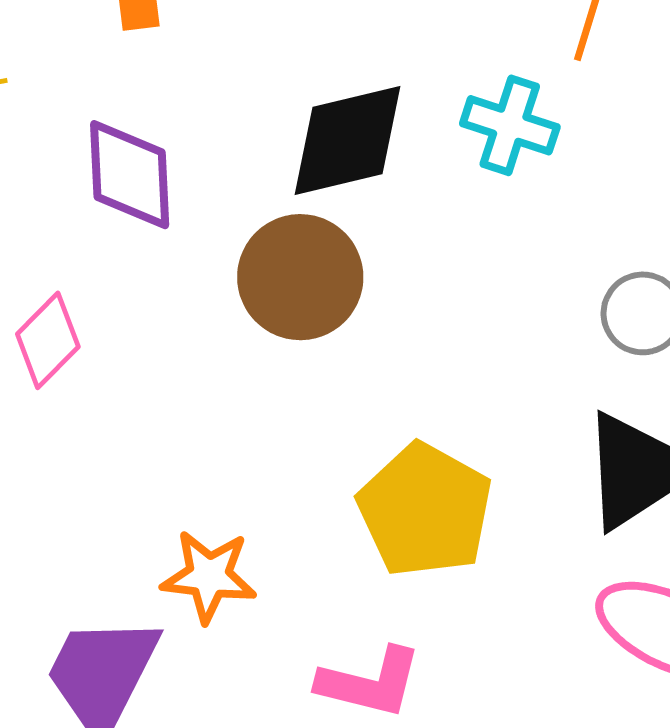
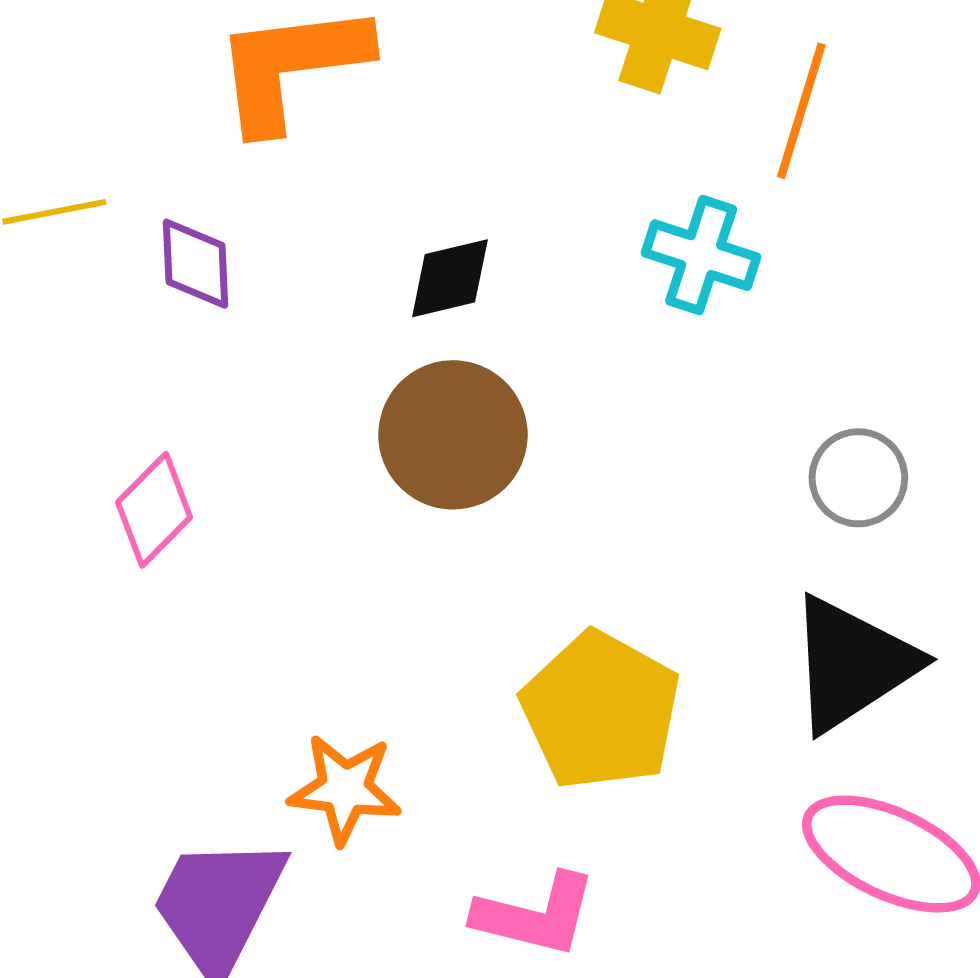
black diamond: (348, 140) -> (450, 278), moved, size x0.6
purple diamond: (130, 175) -> (196, 264), moved, size x0.7

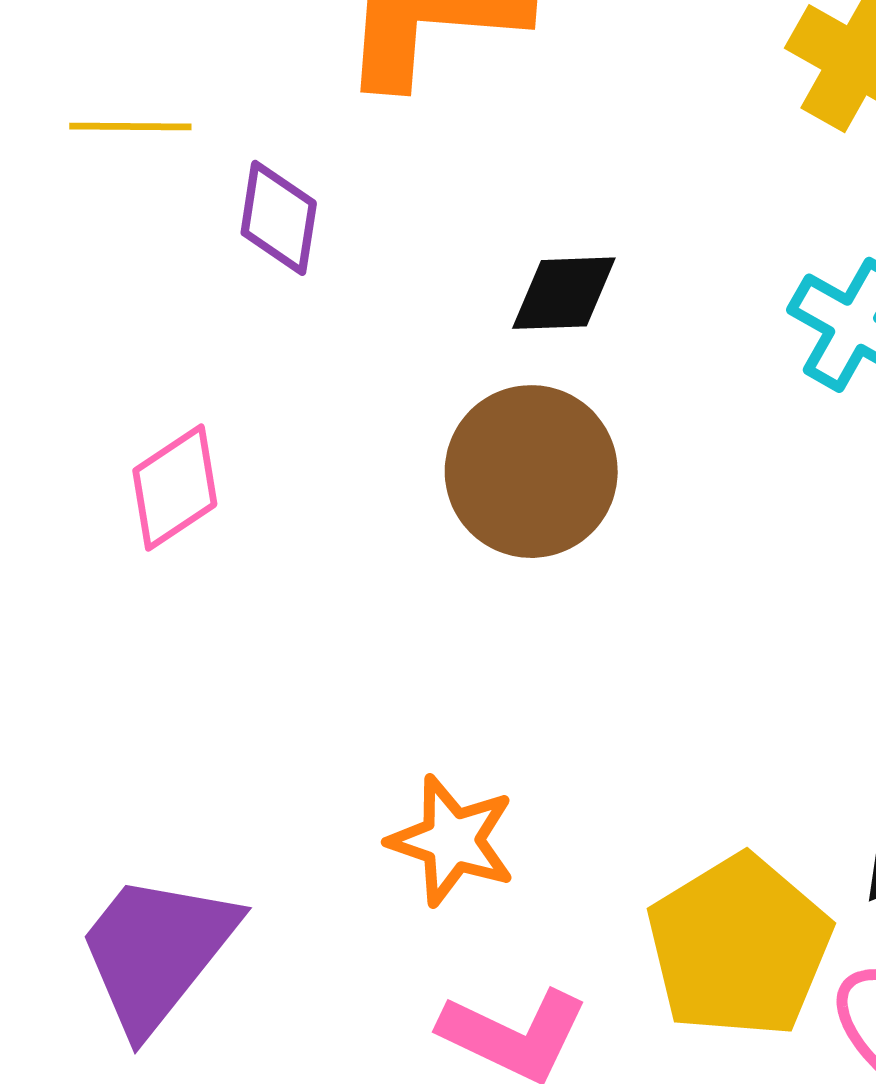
yellow pentagon: (601, 711) -> (739, 946), moved
orange star: (345, 789) -> (452, 840), moved

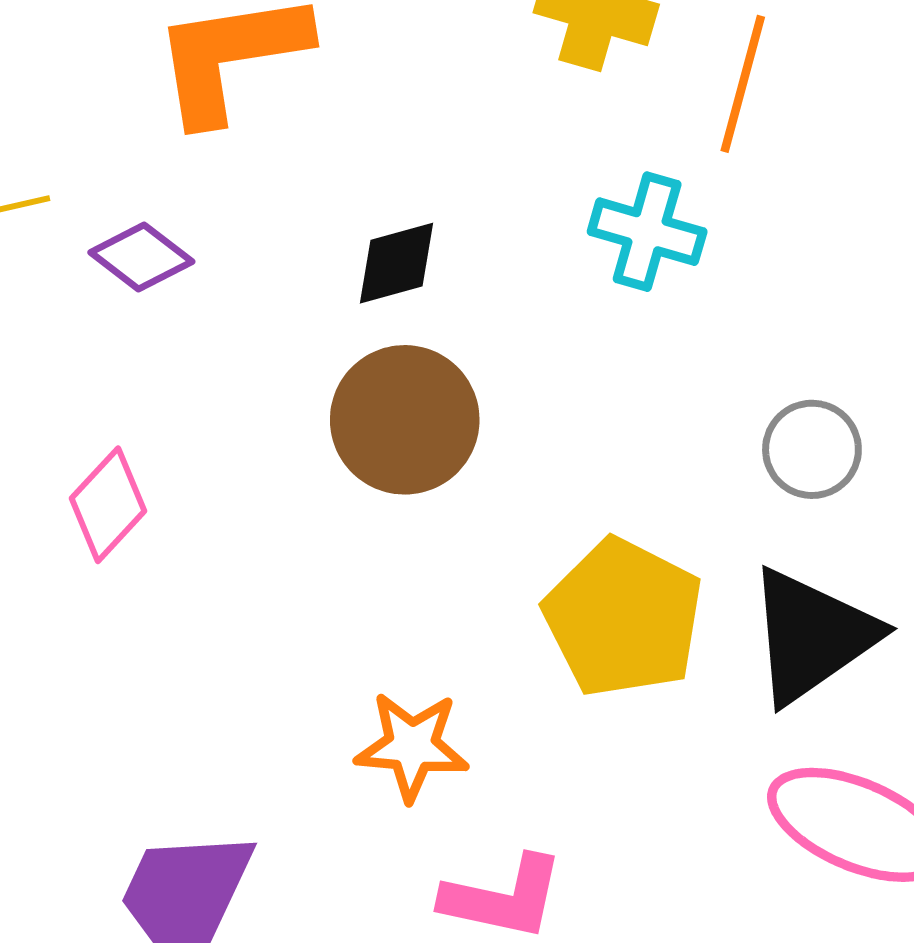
purple diamond: (279, 218) -> (141, 257), turned -48
yellow pentagon: (739, 946) -> (623, 618), moved

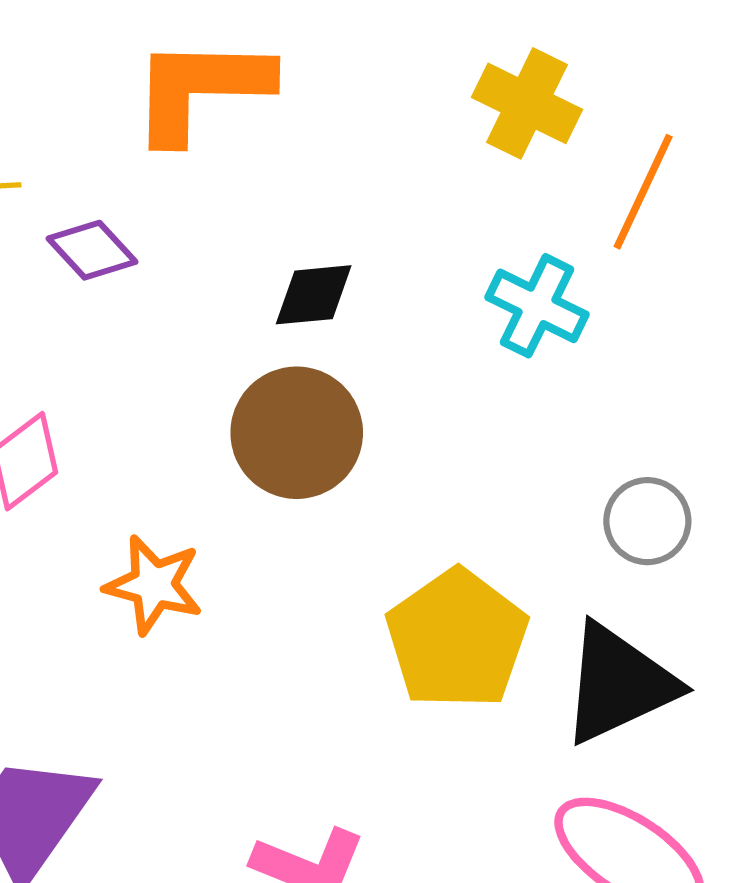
orange star: (412, 746) -> (154, 585), moved

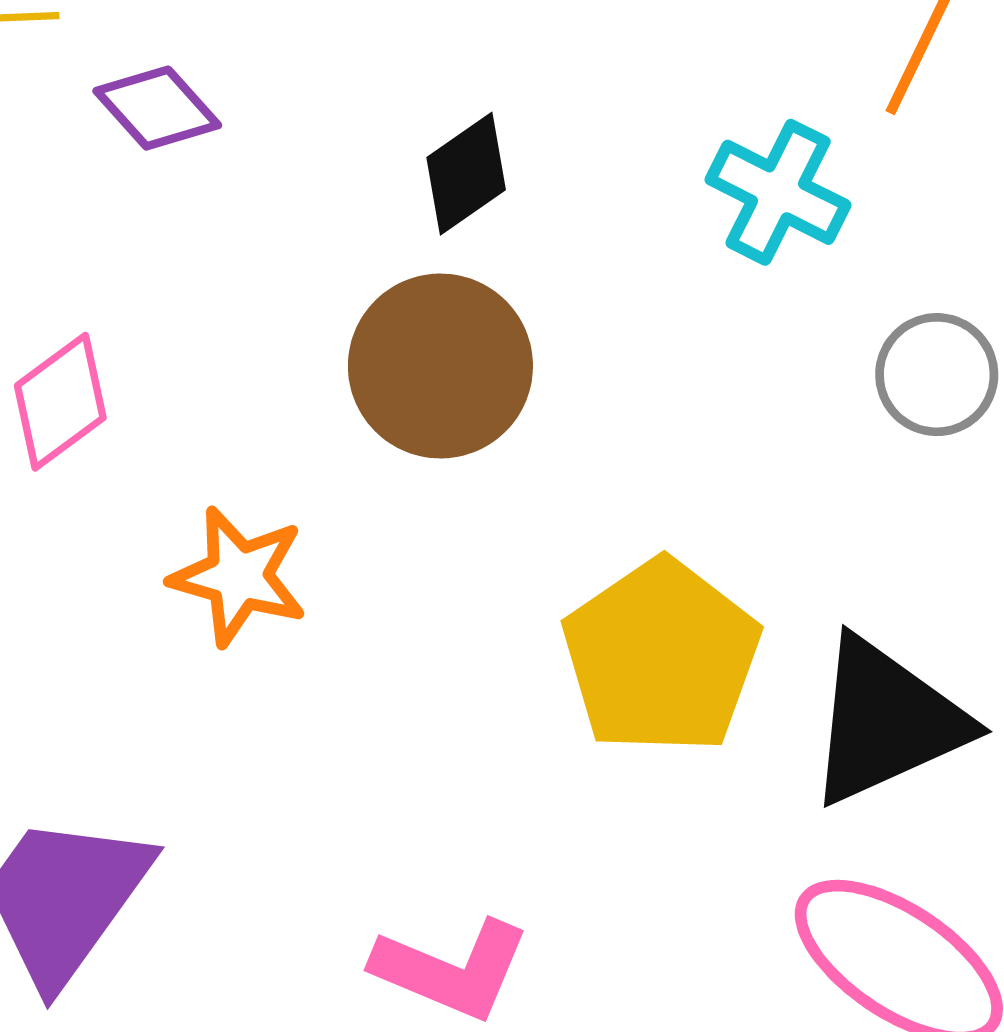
black diamond: (314, 295) -> (466, 174), turned -30
gray circle: (647, 521) -> (937, 375), moved

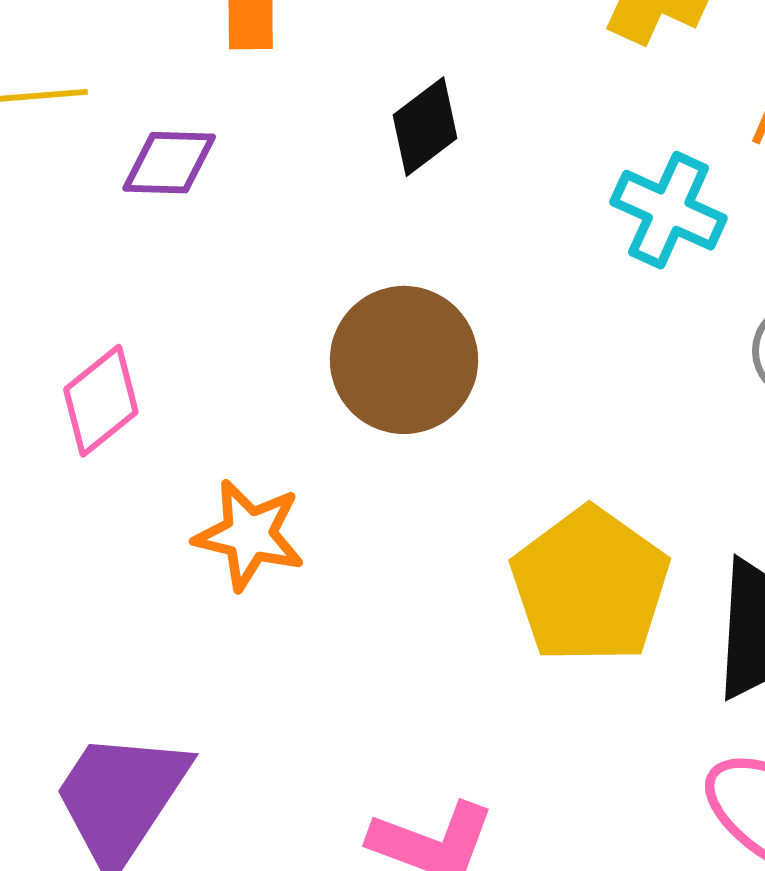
purple diamond: (157, 108) -> (169, 163), turned -44
black diamond: (466, 174) -> (425, 127), moved

